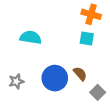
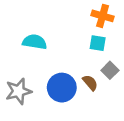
gray star: (16, 81) -> (19, 91), size x1.5
gray square: (98, 92) -> (110, 70), moved

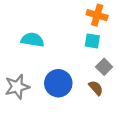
brown semicircle: (90, 83) -> (96, 88), moved

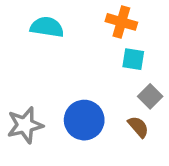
orange cross: (97, 15) -> (121, 22), moved
cyan semicircle: (32, 40) -> (47, 27), moved

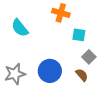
orange cross: (121, 22) -> (61, 13), moved
cyan semicircle: (47, 27) -> (20, 28), moved, turned -138

